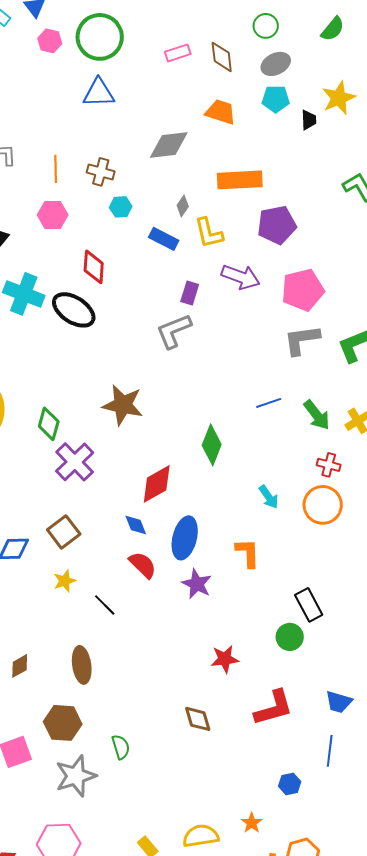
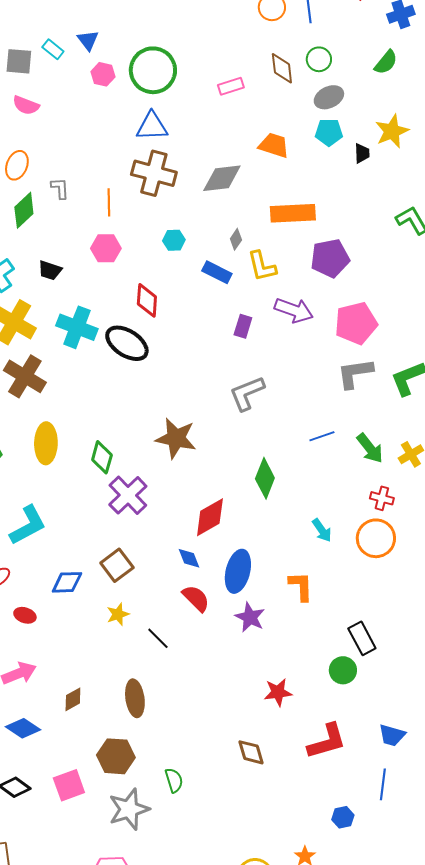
brown diamond: (222, 57) -> (282, 68), moved
brown cross: (101, 172) -> (154, 173), moved, size x1.6
gray L-shape: (174, 331) -> (247, 393), moved

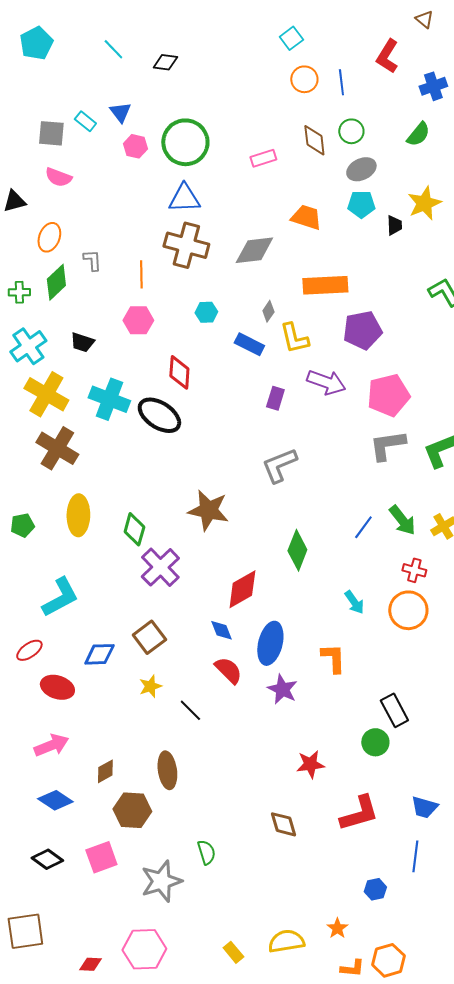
blue line: (322, 436) -> (363, 527), moved, turned -35
red ellipse: (25, 615) -> (57, 687), size x1.5
brown hexagon: (116, 756) -> (132, 810), moved

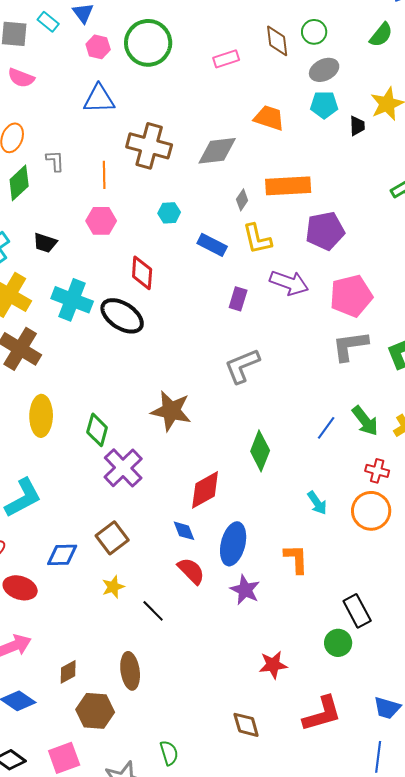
blue triangle: (184, 198) -> (99, 99), moved
gray diamond: (268, 311) -> (242, 200), moved

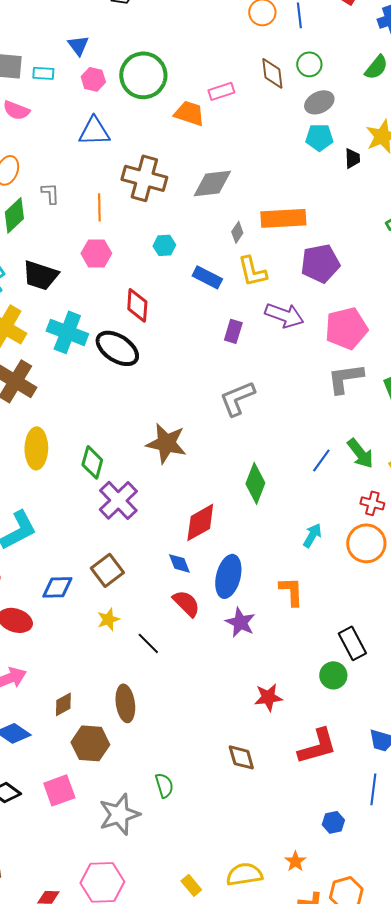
cyan rectangle: (48, 22) -> (43, 73), moved, turned -35
orange trapezoid: (269, 118) -> (189, 113), moved
black trapezoid: (45, 243) -> (40, 275), size x1.5
cyan arrow: (317, 503) -> (312, 535), turned -115

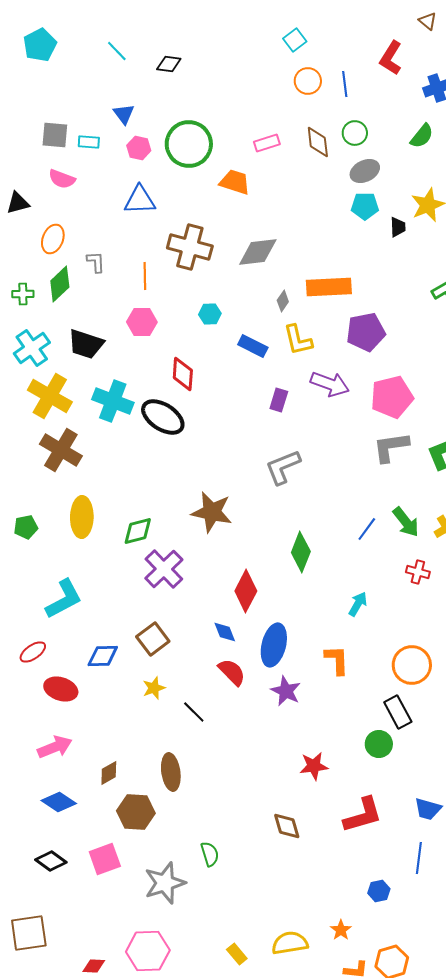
pink rectangle: (221, 91) -> (267, 143), moved
green diamond: (92, 462) -> (138, 531), turned 60
red diamond: (200, 522) -> (246, 591), turned -33
orange circle: (366, 543) -> (412, 665), moved

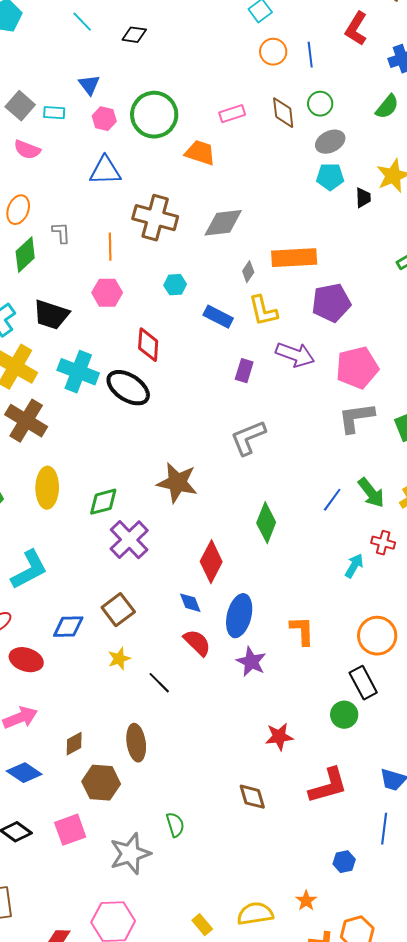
gray square: (55, 135) -> (20, 106), turned 36
cyan arrow: (358, 604) -> (354, 566), moved

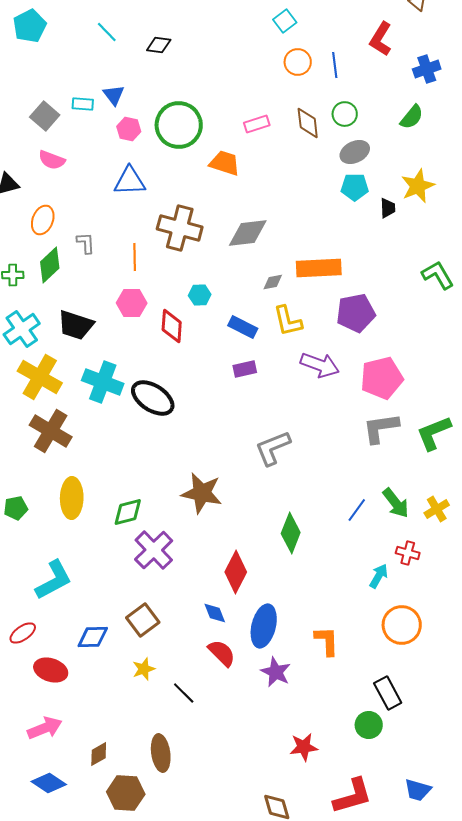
cyan rectangle: (54, 113) -> (83, 104), moved
gray diamond: (248, 272) -> (273, 282), turned 45
red diamond: (148, 345) -> (172, 326), moved
purple rectangle: (244, 371) -> (245, 369), moved, turned 60
orange circle: (377, 636) -> (402, 625), moved

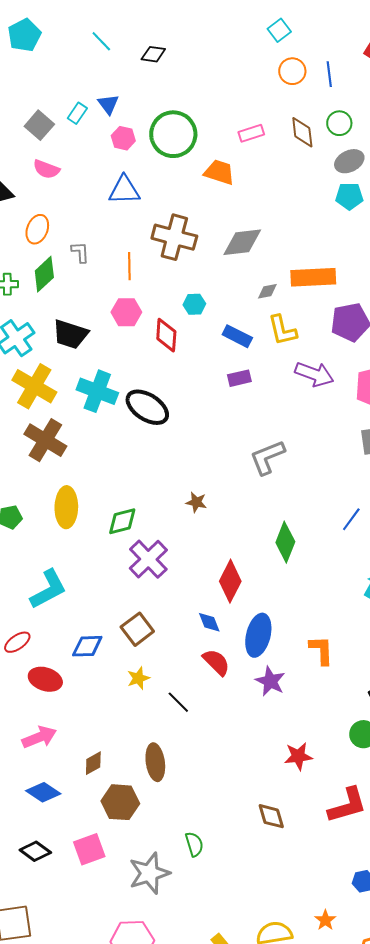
cyan rectangle: (83, 104) -> (77, 113), turned -60
brown star: (202, 493) -> (196, 502), size x0.5

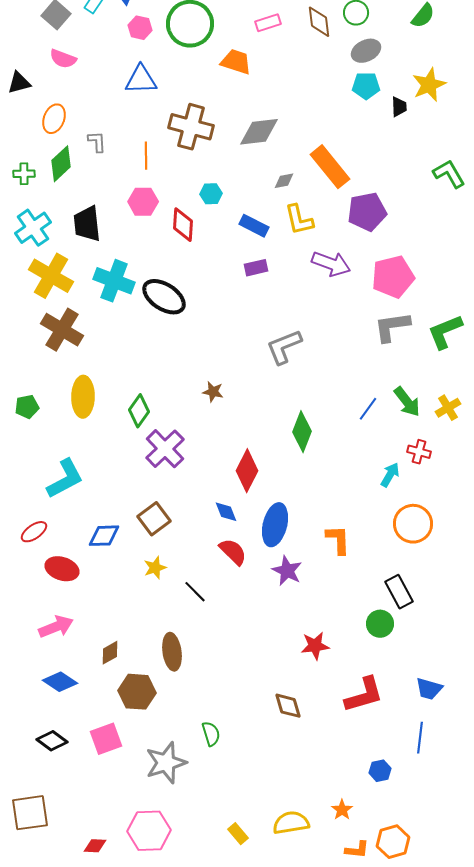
orange rectangle: (313, 277) -> (330, 167), turned 54
black trapezoid: (70, 334) -> (87, 224), turned 66
green diamond: (122, 521) -> (139, 411), turned -40

